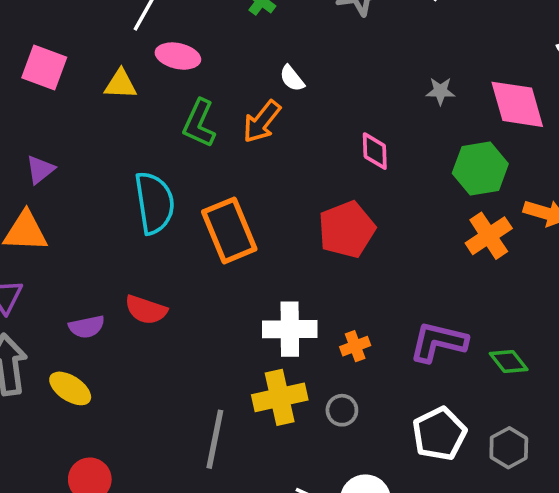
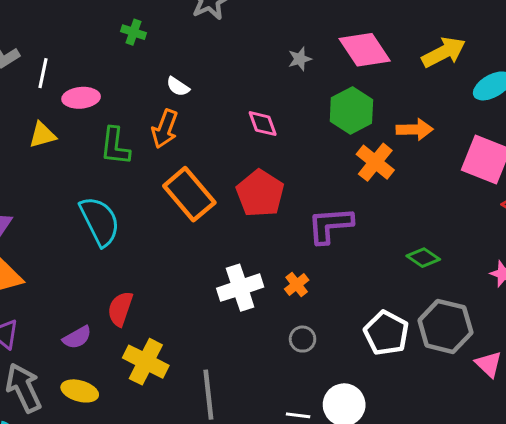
orange rectangle: (229, 230) -> (189, 194), moved
red semicircle: (146, 310) -> (120, 309), turned 108
purple L-shape: (438, 342) -> (330, 225), moved
yellow cross: (280, 397) -> (146, 362), moved, turned -33
gray hexagon: (509, 448) -> (445, 326), size x1.6

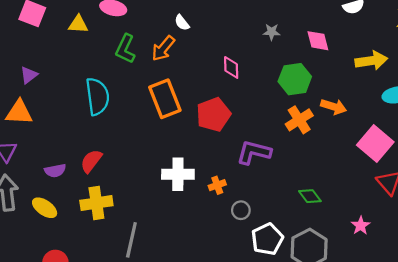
pink diamond: (365, 50) -> (318, 41), size x0.7
gray circle: (303, 339) -> (241, 210), moved
yellow cross: (146, 362) -> (96, 203), turned 36

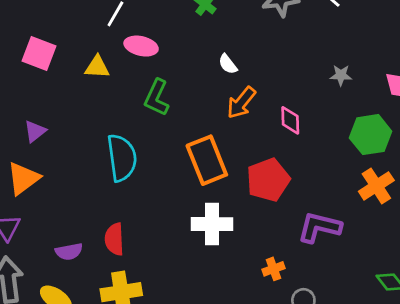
orange arrow: (163, 48) -> (241, 103), moved
orange triangle: (19, 112) -> (23, 178), turned -40
red semicircle: (91, 161) -> (114, 239), turned -40
white cross: (178, 174) -> (212, 224), moved

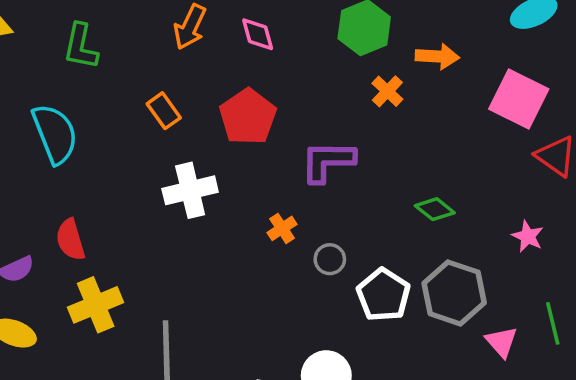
orange rectangle: (207, 160) -> (164, 111), size x0.6
orange cross: (376, 186) -> (387, 91), size x0.7

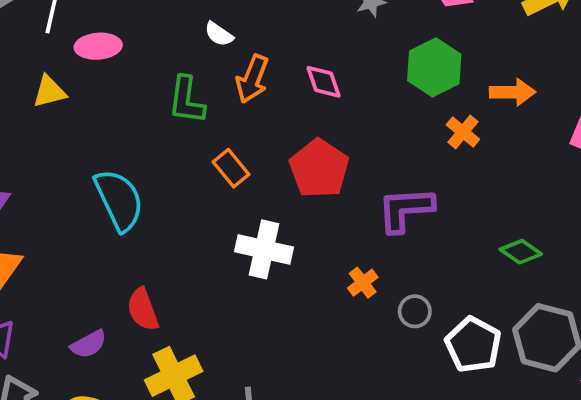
green L-shape: (81, 46) -> (187, 100), moved
white cross: (190, 190) -> (264, 249), turned 30

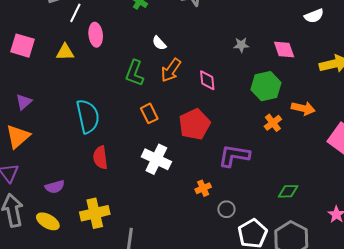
pink ellipse: (98, 46) -> (96, 35), turned 75
green diamond: (521, 252) -> (288, 191), turned -50
red semicircle: (143, 309) -> (100, 158), moved

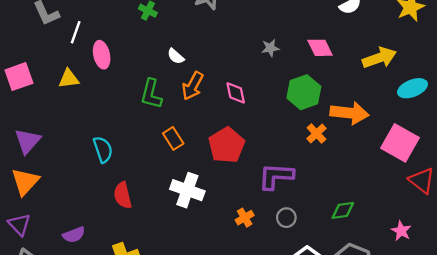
pink square: (22, 46) -> (19, 77), turned -30
purple triangle: (24, 102) -> (28, 141), size x1.4
orange arrow: (303, 108) -> (350, 113), size x1.4
cyan semicircle: (88, 116) -> (103, 150), size x0.7
gray circle: (226, 209) -> (286, 218), moved

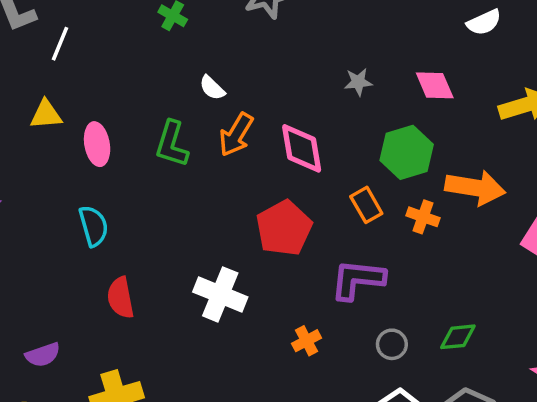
pink ellipse: (102, 55) -> (97, 144), moved
pink diamond: (236, 93) -> (302, 148), size x1.4
orange cross: (317, 134) -> (423, 217), turned -30
orange rectangle: (173, 138) -> (366, 205), moved
gray circle: (286, 218) -> (392, 344), moved

